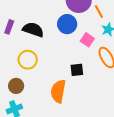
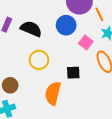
yellow circle: (28, 60) -> (39, 60), moved

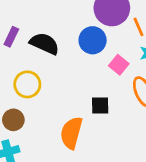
yellow circle: (39, 60) -> (27, 84), moved

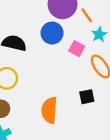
black square: (100, 105) -> (87, 97), moved

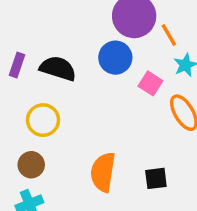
black square: (87, 97) -> (156, 178), moved

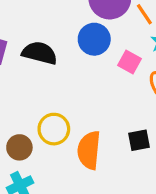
yellow circle: (43, 120) -> (54, 129), moved
black square: (156, 178) -> (139, 140), moved

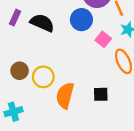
brown circle: (19, 147) -> (20, 71), moved

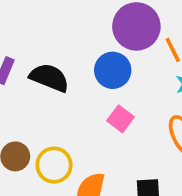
pink square: (103, 39) -> (120, 119), moved

